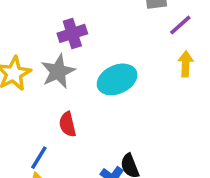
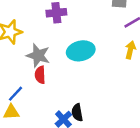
gray star: (58, 71) -> (38, 55), moved, turned 30

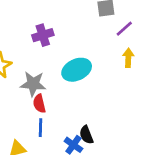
blue line: (16, 94) -> (40, 128), moved, turned -30

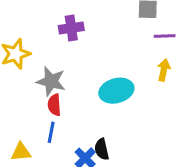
purple line: (124, 29) -> (165, 36), turned 30
cyan ellipse: (77, 70) -> (116, 91), moved

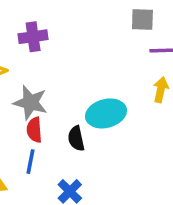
purple cross: (71, 28) -> (33, 37), moved
black semicircle: (102, 149) -> (76, 138), moved

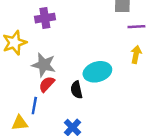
red semicircle: (34, 130) -> (47, 84), turned 48
blue line: (30, 162) -> (34, 106), moved

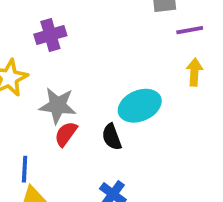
blue line: (34, 106) -> (25, 169), moved

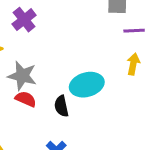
purple cross: (50, 35) -> (24, 20), turned -30
red semicircle: (66, 134) -> (26, 99), turned 70

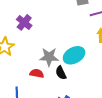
gray star: (22, 76) -> (49, 57), moved

